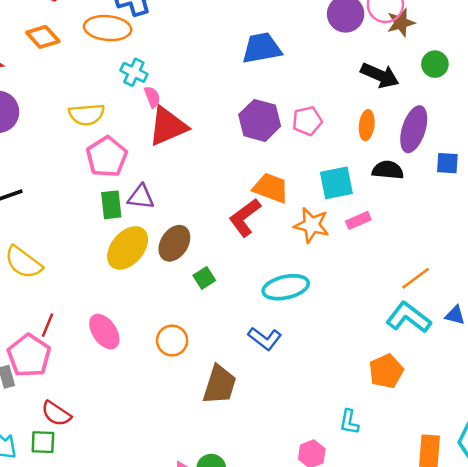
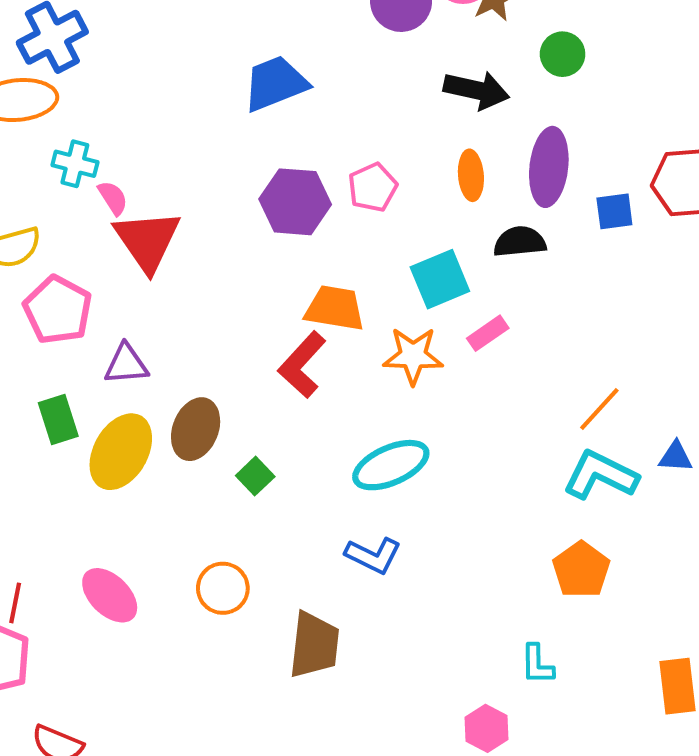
red triangle: (168, 126) -> (147, 241), turned -30
green rectangle: (111, 205) -> (58, 419), moved

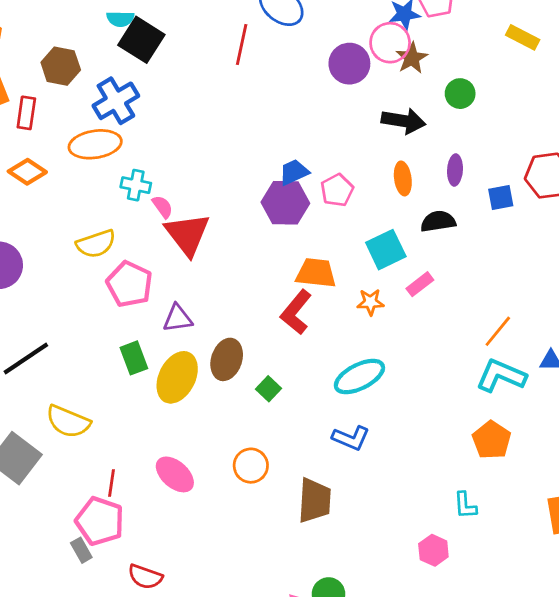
blue trapezoid: (275, 83) -> (294, 172), moved, size x0.7
purple ellipse: (549, 167) -> (455, 170), size x0.6
orange star: (413, 356) -> (370, 302), size x0.7

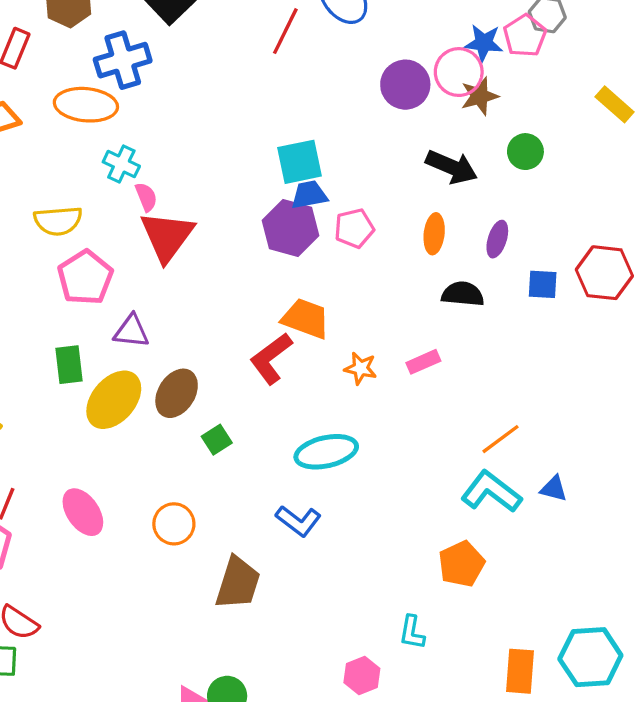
cyan square: (386, 250) -> (299, 162), moved

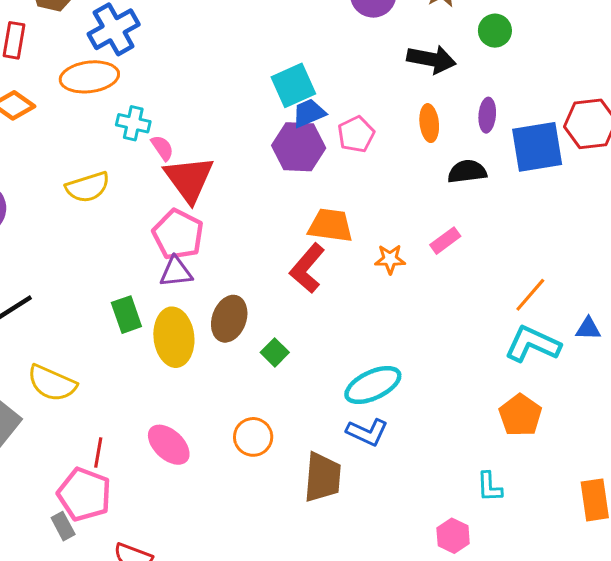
pink pentagon: (85, 277) -> (178, 234), moved
blue square: (543, 284) -> (537, 147), size x1.8
yellow ellipse: (114, 400) -> (174, 337), turned -34
cyan ellipse: (326, 452) -> (373, 385), moved
blue L-shape: (298, 521) -> (367, 432), moved

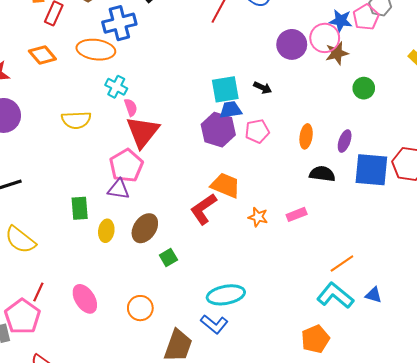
black arrow: (431, 59) -> (263, 88), moved, size x0.6
yellow ellipse: (174, 337) -> (106, 231), size x0.6

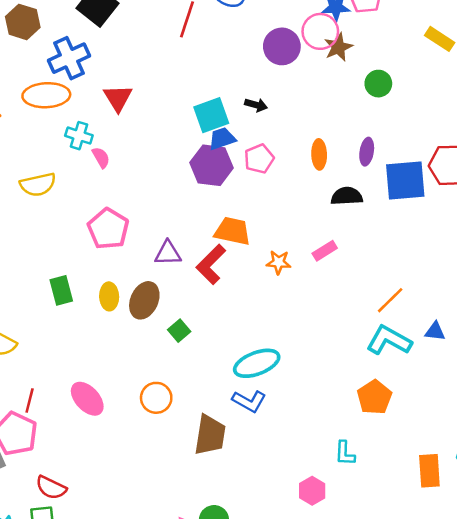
red triangle: (143, 132) -> (118, 98), moved, size x0.7
purple triangle: (119, 189) -> (168, 253), moved
yellow ellipse: (106, 231) -> (109, 296), moved

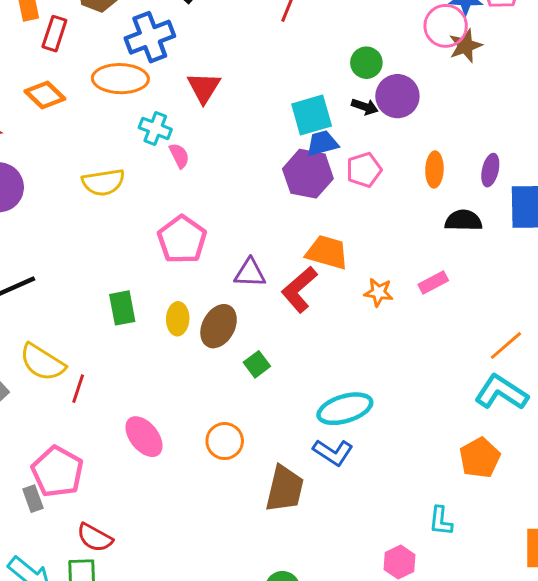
purple circle: (282, 46) -> (397, 96), moved
green circle: (378, 84) -> (366, 63), moved
red line: (30, 401) -> (78, 389), moved

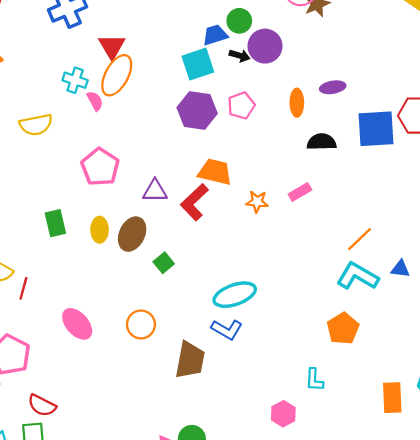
orange ellipse: (120, 79) -> (117, 75), moved, turned -60
blue trapezoid: (322, 143) -> (215, 35), moved
purple ellipse: (490, 170) -> (333, 87), moved, turned 70

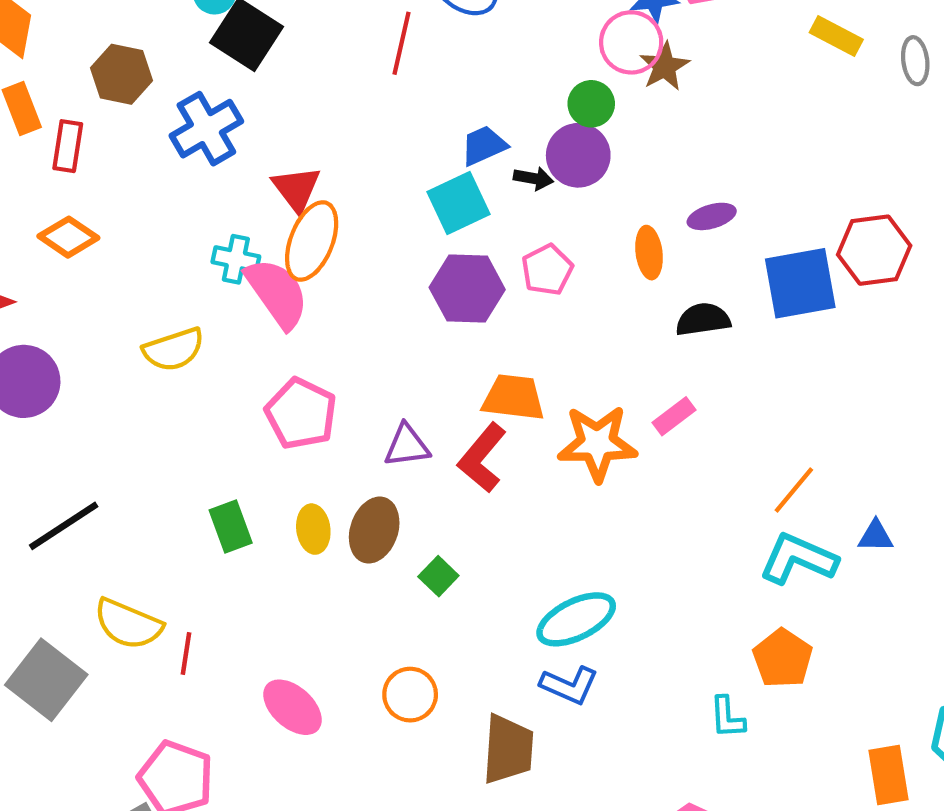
green circle: (239, 21) -> (591, 104), moved
pink semicircle: (95, 101) -> (277, 293), size x2.0
orange star: (257, 202) -> (597, 443), size x1.8
cyan L-shape: (314, 380) -> (727, 717), moved

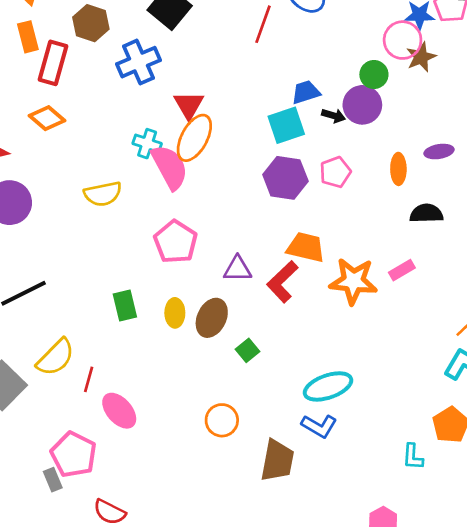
red rectangle: (68, 146) -> (53, 63), size x1.4
yellow semicircle: (128, 624) -> (56, 357), turned -75
pink ellipse: (292, 707) -> (119, 411), moved

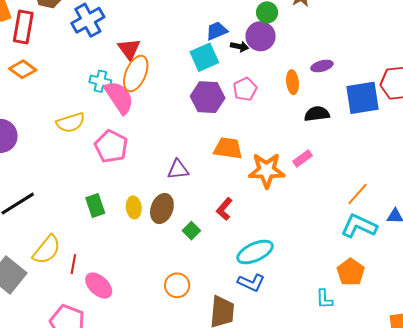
pink pentagon: (176, 242) -> (111, 146), moved
red L-shape: (282, 282) -> (224, 209), moved, size x0.7

